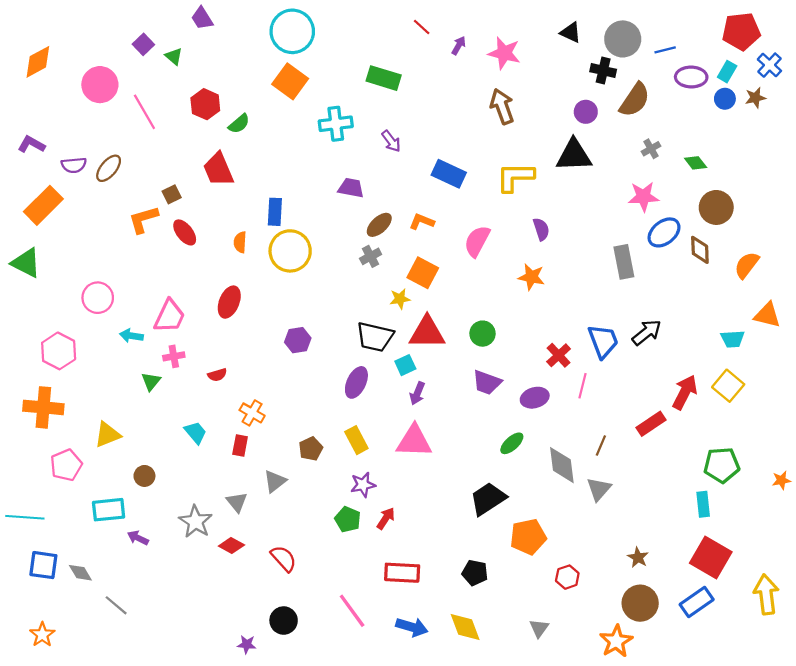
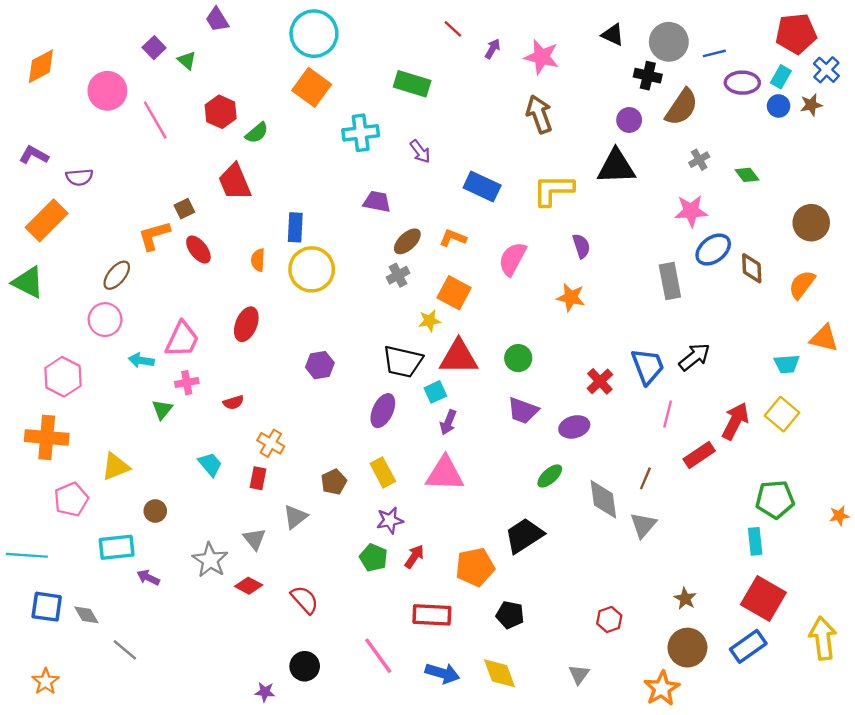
brown ellipse: (109, 168) -> (117, 275), moved
brown circle: (716, 207) -> (811, 223), moved
pink line: (583, 386) -> (668, 414), moved
orange pentagon: (528, 537) -> (475, 567), moved

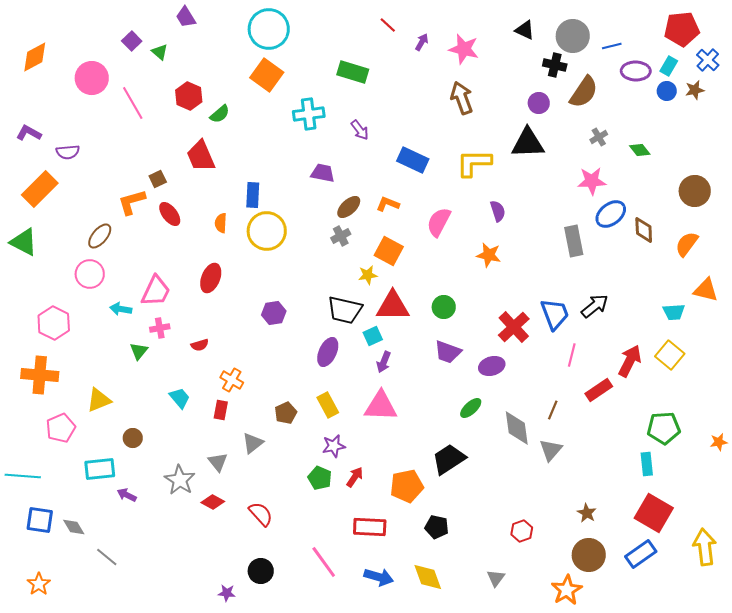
red cross: (600, 381) -> (514, 327), size x1.4

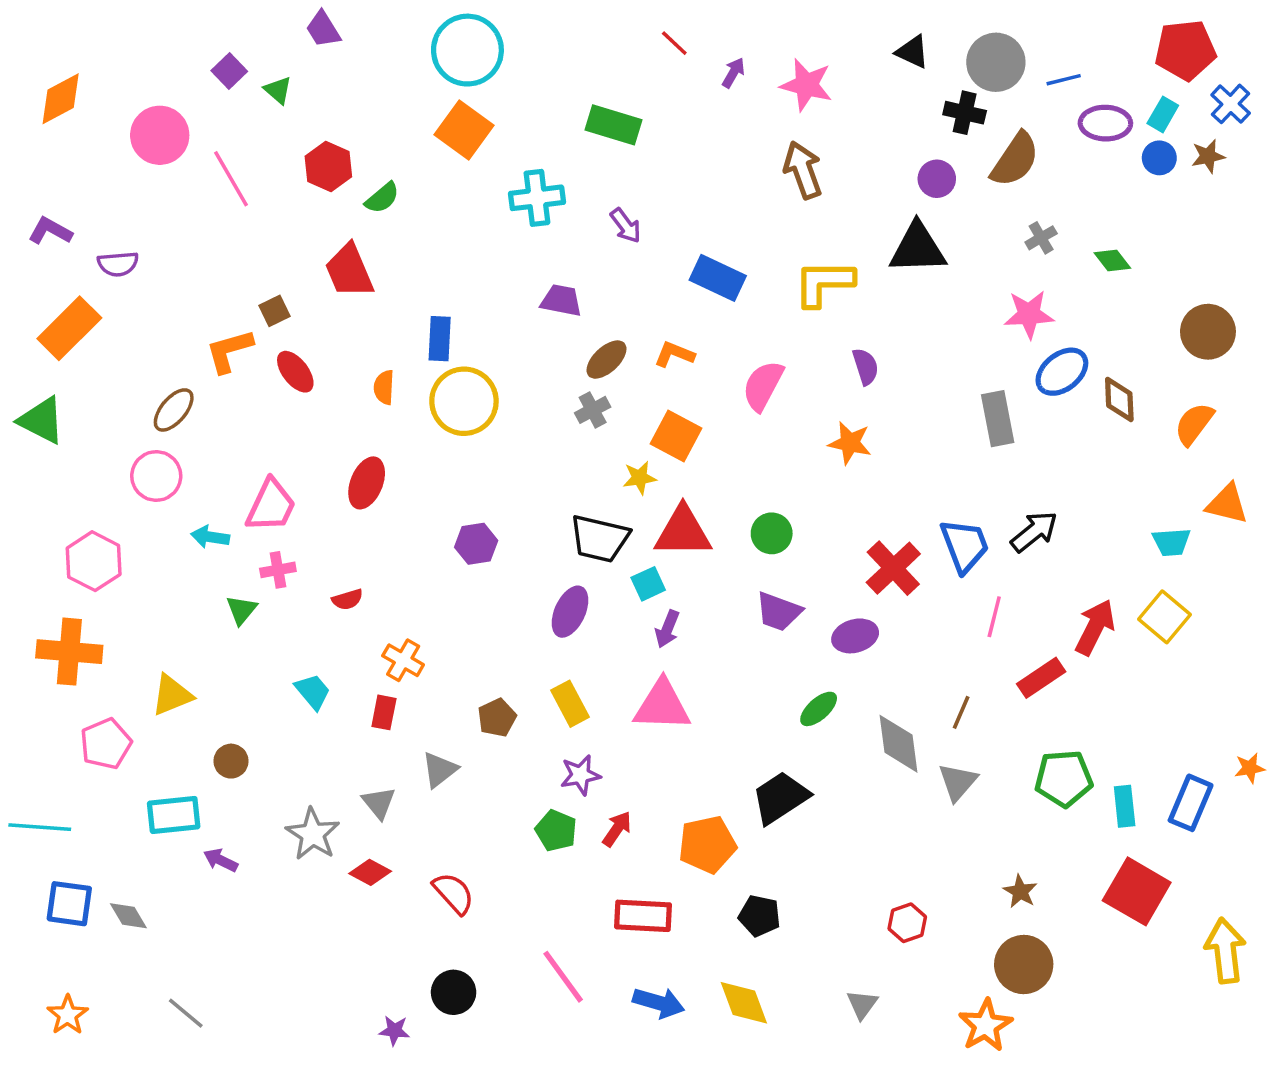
green pentagon: (664, 428) -> (1064, 778), moved
blue rectangle: (641, 554) -> (1191, 803), moved, turned -32
gray line: (107, 557) -> (186, 1013), moved

